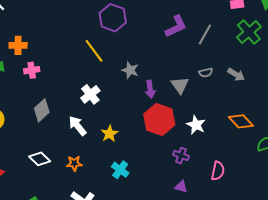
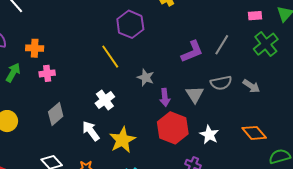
purple L-shape: (176, 26) -> (192, 52), moved
gray semicircle: (206, 73) -> (221, 83), size x1.5
yellow star: (109, 134) -> (122, 140), size x1.5

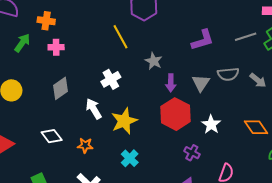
gray line: (222, 45) -> (246, 37), moved, turned 35

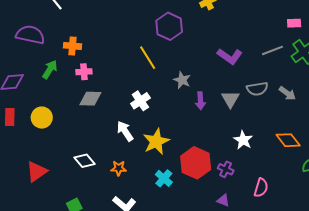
purple L-shape: (202, 40) -> (230, 56), turned 55
gray diamond: (60, 88) -> (90, 99), moved, turned 40
red hexagon: (176, 114) -> (196, 163), moved

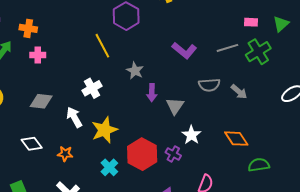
gray diamond: (90, 99) -> (41, 101), moved
gray triangle: (230, 99) -> (175, 106), moved
purple cross: (226, 169) -> (173, 154), moved

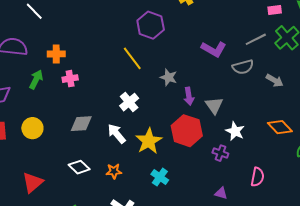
gray semicircle: (209, 85) -> (243, 67), moved
red hexagon: (142, 154) -> (187, 131), moved

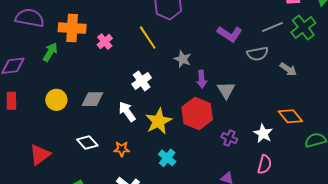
orange cross: (56, 54) -> (72, 28), size x1.5
pink cross: (70, 79) -> (105, 42), moved, turned -35
yellow circle: (32, 128) -> (56, 100), moved
white star: (235, 131) -> (263, 133), moved

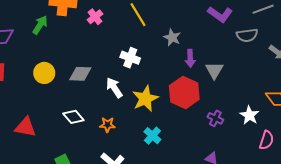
white cross: (142, 81) -> (130, 58), turned -36
red triangle: (40, 155) -> (25, 127), turned 45
pink semicircle: (265, 164) -> (266, 140), moved

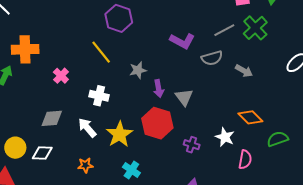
pink cross: (95, 17) -> (61, 76), moved
gray star: (172, 38) -> (138, 70), turned -30
yellow circle: (44, 73) -> (15, 148), moved
white diamond: (73, 117) -> (42, 153), moved, turned -40

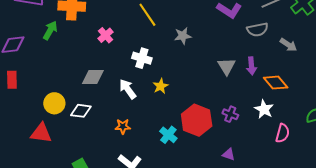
purple arrow: (159, 89) -> (252, 66), moved
orange diamond: (250, 117) -> (276, 83), moved
red hexagon: (157, 123) -> (197, 120), moved
yellow star: (119, 134) -> (161, 86), moved, size x0.6

